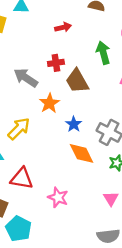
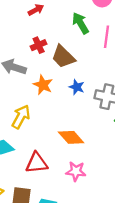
blue star: (74, 124) -> (77, 87), moved
orange diamond: (82, 153) -> (71, 137), moved

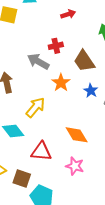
red cross: (39, 45) -> (56, 46), moved

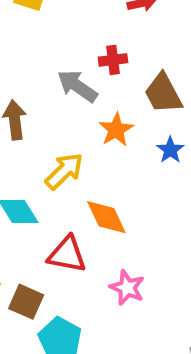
orange diamond: (77, 135) -> (106, 217), moved

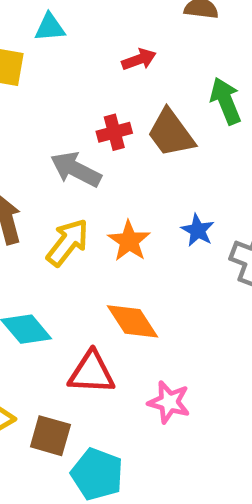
brown trapezoid: (163, 93) -> (171, 133), moved
orange star: (116, 130) -> (129, 241), moved
yellow arrow: (64, 171) -> (68, 242), moved

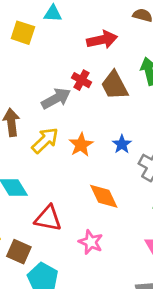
red arrow: (139, 59) -> (102, 40), size x1.5
red cross: (114, 132) -> (81, 80), turned 36
gray arrow: (76, 169) -> (56, 99), turned 116
orange diamond: (132, 321) -> (104, 196), moved

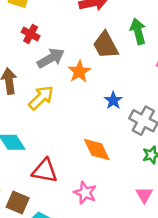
red cross: (81, 80) -> (31, 34), moved
orange star: (81, 145) -> (79, 72), moved

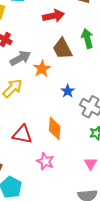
orange diamond: (97, 149) -> (55, 128), turned 30
red triangle: (45, 171) -> (22, 134), moved

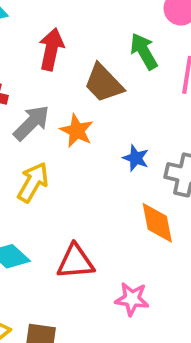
red arrow: (53, 16) -> (51, 49), moved, turned -50
orange diamond: (55, 128) -> (157, 223), moved

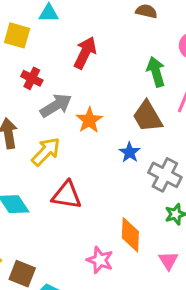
brown trapezoid: (104, 83) -> (148, 116), moved
orange diamond: (157, 223) -> (130, 235), moved
red triangle: (75, 262) -> (67, 195), moved

